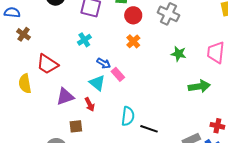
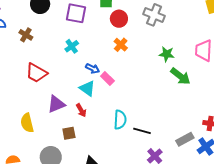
brown cross: (24, 34) -> (26, 35), moved
yellow semicircle: (25, 84) -> (27, 123), moved
green arrow: (199, 86) -> (180, 76), moved, turned 50

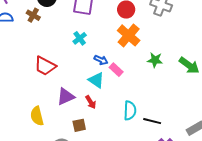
brown cross: (26, 35) -> (33, 15), moved
orange cross: (121, 45) -> (129, 35), size x1.6
green star: (167, 54) -> (155, 60), moved

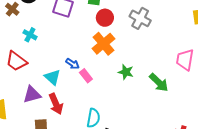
cyan cross: (80, 38) -> (30, 35), moved, turned -32
cyan triangle: (96, 80) -> (52, 77), moved
red arrow: (91, 102) -> (56, 104), size x1.5

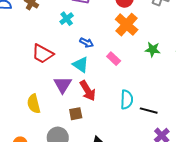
cyan cross: (30, 35) -> (67, 19), moved, turned 32
blue arrow: (72, 64) -> (87, 43), moved
purple triangle: (32, 95) -> (63, 85), turned -36

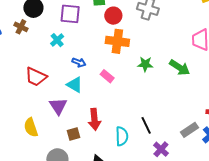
orange cross: (127, 25) -> (117, 41), turned -30
red arrow: (88, 91) -> (94, 119), moved, turned 30
cyan semicircle: (127, 100) -> (122, 136), moved
black line: (149, 111) -> (146, 125), turned 54

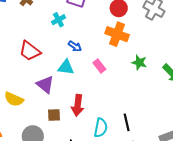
cyan triangle: (75, 85) -> (66, 67), turned -36
purple triangle: (58, 106) -> (45, 85), turned -30
yellow semicircle: (31, 127) -> (14, 99), turned -60

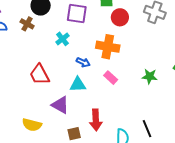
orange cross: (117, 34) -> (108, 47), moved
red trapezoid: (30, 51) -> (39, 75), turned 35
green star: (139, 63) -> (150, 76), moved

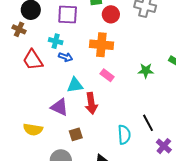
cyan cross: (62, 39) -> (56, 41), turned -32
blue arrow: (83, 62) -> (66, 57), moved
red trapezoid: (39, 75) -> (33, 60), moved
red arrow: (96, 120) -> (91, 103), moved

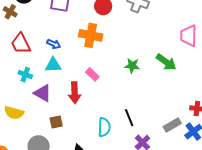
cyan cross: (56, 41) -> (25, 75), moved
pink rectangle: (107, 75) -> (92, 74), moved
cyan triangle: (75, 85) -> (53, 65), moved

